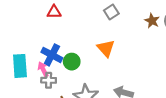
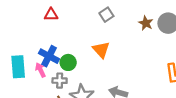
gray cross: (49, 80) -> (60, 81), moved

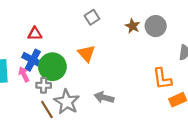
red triangle: (51, 15) -> (35, 34), moved
green circle: (68, 62) -> (52, 67), size x1.6

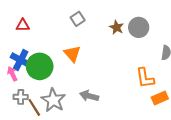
red triangle: (35, 34) -> (23, 25), moved
gray cross: (44, 85) -> (21, 97), moved

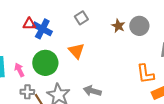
blue cross: (21, 60) -> (42, 29), moved

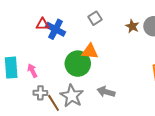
orange triangle: (76, 51) -> (90, 51), turned -42
green circle: (45, 63) -> (78, 64), moved

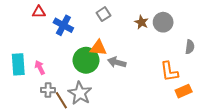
red triangle: (42, 24) -> (39, 12), moved
gray arrow: (106, 92) -> (117, 62), moved

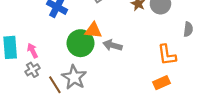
gray cross: (48, 90) -> (32, 70), moved, turned -32
orange rectangle: (184, 91) -> (162, 83), moved

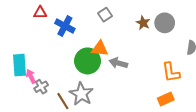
pink arrow: (32, 51) -> (31, 76), moved

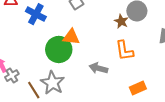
brown star: (143, 23) -> (121, 21), moved
gray arrow: (118, 63) -> (98, 68), moved
orange L-shape: (171, 72) -> (124, 51), moved

